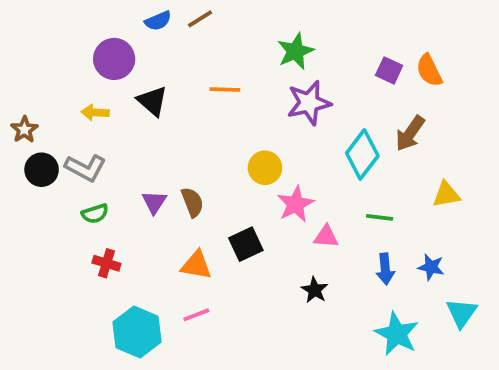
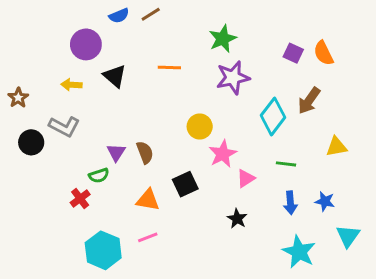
black circle: (42, 170) -> (31, 142), moved
green semicircle: (95, 214) -> (99, 175), moved
pink triangle: (326, 237) -> (246, 178), turned -36
red cross: (106, 263) -> (80, 199), turned 36

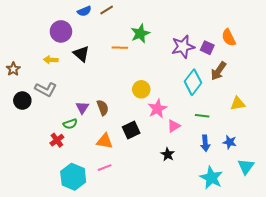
green star: (223, 39) -> (140, 33), moved
purple square: (293, 53) -> (207, 48), moved
purple star: (233, 78) -> (183, 47), moved

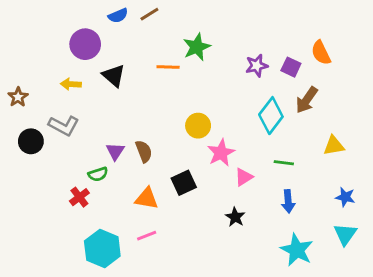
purple star: (183, 47) -> (257, 66), size x0.7
blue star: (230, 142) -> (345, 197), moved

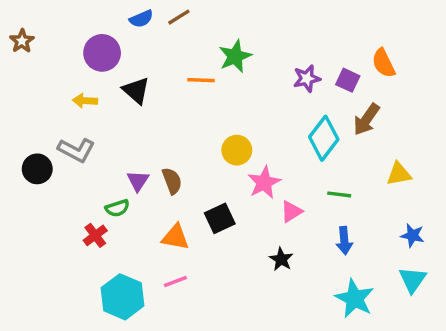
brown star: (18, 97) -> (22, 41), moved

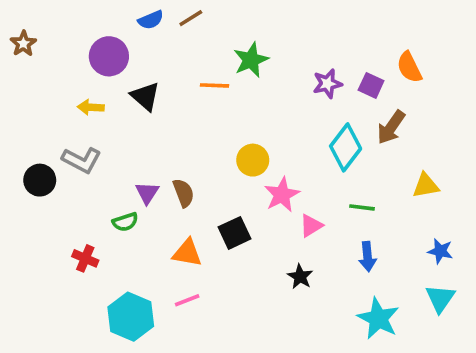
red cross: (95, 235) -> (85, 258), moved, turned -30

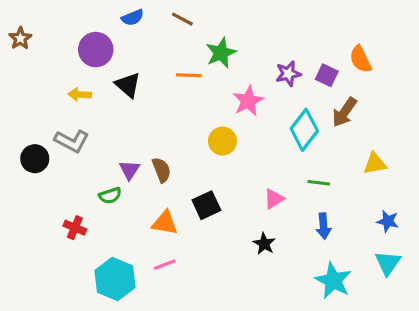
brown line: (191, 18) -> (182, 19), moved, turned 60
pink star: (282, 195) -> (248, 101), moved

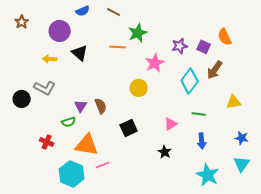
brown star: (20, 38) -> (22, 22), moved
orange triangle: (165, 223) -> (87, 145), moved, size x1.4

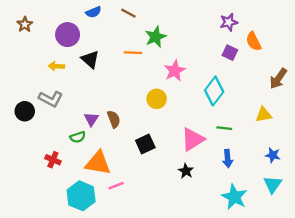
purple star: (180, 46) -> (229, 22), moved
brown arrow: (215, 70) -> (278, 79), moved
pink triangle: (171, 124) -> (193, 139), size x1.6

